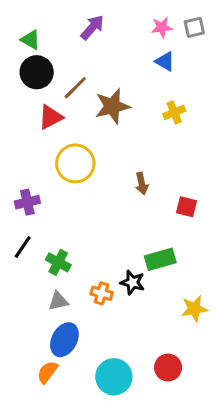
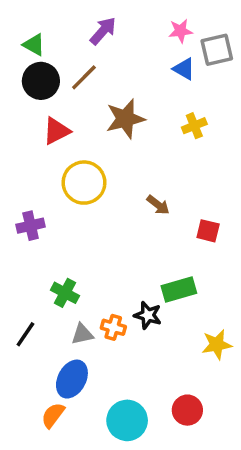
gray square: (194, 27) -> (217, 50), moved, size x1.4
brown line: (75, 88) -> (84, 77), moved
brown arrow: (142, 184) -> (158, 205), turned -40
black line: (23, 247) -> (25, 334), moved
gray triangle: (58, 301) -> (82, 334), moved

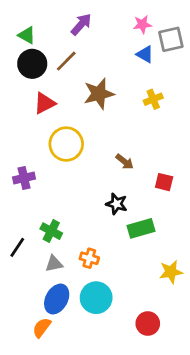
black star: (148, 315) -> (117, 204), moved
black line: (25, 334) -> (17, 247), moved
gray triangle: (82, 334) -> (54, 264), moved
cyan circle: (127, 420) -> (96, 298), moved

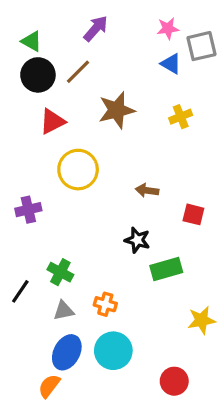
brown arrow: (125, 162) -> (147, 190), turned 150

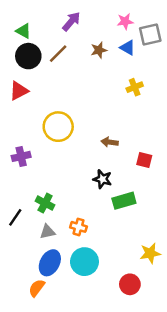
brown star: (117, 110) -> (99, 50), moved, size x0.6
red triangle: (52, 121) -> (19, 91), moved
yellow star: (201, 320) -> (150, 253), moved

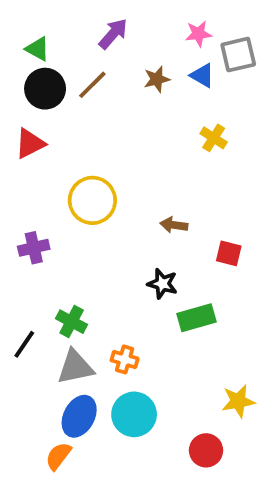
yellow cross: (135, 87) -> (214, 138), turned -35
gray triangle: (47, 232) -> (75, 367), size x1.5

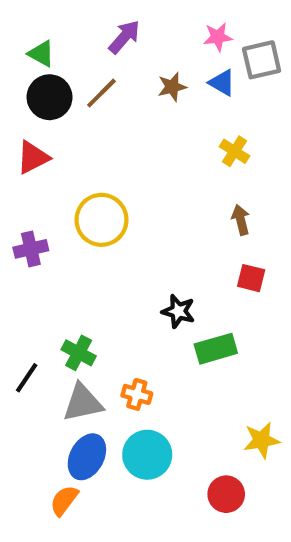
brown arrow: (174, 225) -> (241, 220), moved, turned 68
purple cross: (34, 248) -> (31, 249), moved

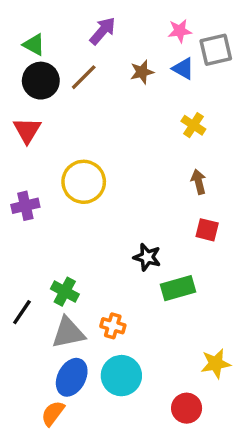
red triangle: (33, 157) -> (27, 130), turned -32

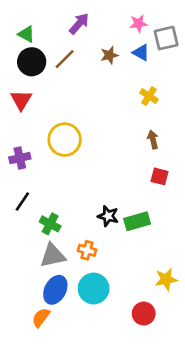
black star: (147, 257) -> (108, 216), moved
black line: (22, 312) -> (22, 201), moved

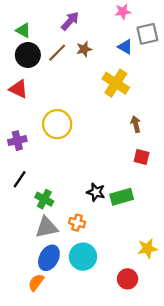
pink star: (138, 24) -> (123, 12), moved
brown star: (109, 55) -> (84, 49), moved
yellow cross: (149, 96) -> (116, 83), moved, size x1.6
red triangle: (21, 100) -> (18, 89), turned -36

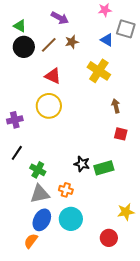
purple arrow: (70, 21) -> (60, 18), turned 78
gray square: (147, 34) -> (126, 29), turned 30
red triangle: (18, 89) -> (53, 76), moved

